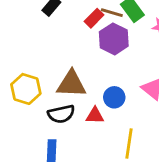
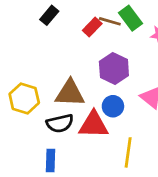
purple hexagon: (114, 39) -> (114, 68), moved
red triangle: (95, 116) -> (94, 125), size x1.6

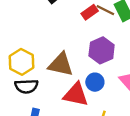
black semicircle: (60, 123) -> (26, 86), moved

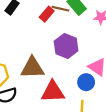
blue circle: (95, 82) -> (86, 82), moved

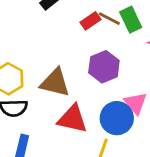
blue circle: (86, 82) -> (117, 118), size x1.5

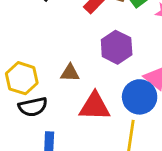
brown triangle: (55, 83) -> (70, 73), size x0.6

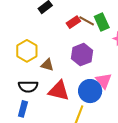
yellow hexagon: (22, 78) -> (27, 51), moved
black semicircle: (33, 107) -> (28, 86), moved

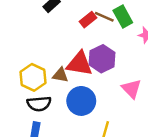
yellow hexagon: (27, 51) -> (33, 77), moved
red triangle: (59, 91) -> (79, 64), moved
blue circle: (90, 91) -> (81, 101), moved

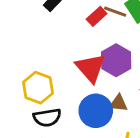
red triangle: (79, 64) -> (91, 68), turned 44
brown triangle: (60, 75) -> (118, 103), moved

